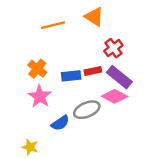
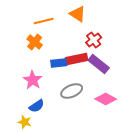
orange cross: (37, 69) -> (35, 42), moved
red rectangle: (93, 71) -> (77, 59), size x1.5
pink diamond: (115, 96) -> (106, 99), moved
blue semicircle: (60, 123) -> (37, 106), moved

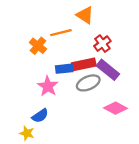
orange line: (44, 21) -> (61, 33), moved
pink star: (33, 80) -> (48, 86), moved
gray ellipse: (72, 91) -> (88, 83), moved

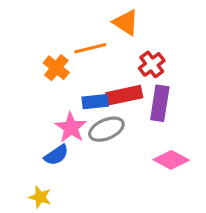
purple rectangle: (108, 70) -> (160, 103), turned 60
gray ellipse: (88, 83) -> (106, 129), moved
blue semicircle: (40, 116) -> (56, 155), moved

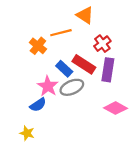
red rectangle: (124, 95) -> (84, 64), turned 45
blue rectangle: (95, 102) -> (64, 69), turned 49

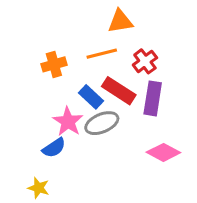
orange triangle: (85, 15) -> (120, 21), turned -42
orange line: (61, 33) -> (102, 54), moved
orange cross: (38, 46) -> (54, 64), turned 35

